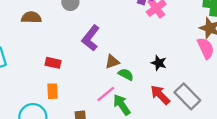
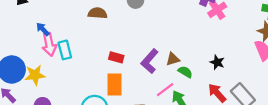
purple L-shape: (91, 38) -> (150, 61), moved
orange rectangle: (53, 91) -> (114, 84), size x1.5

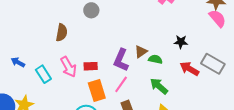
brown semicircle: (98, 13) -> (62, 33), turned 114
pink arrow: (49, 44) -> (68, 67), moved
pink line: (165, 90) -> (121, 84), moved

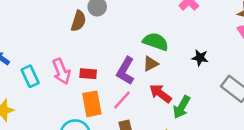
brown semicircle: (62, 33) -> (78, 21), moved
green semicircle: (155, 59) -> (156, 42), moved, size x1.5
red arrow: (189, 69) -> (160, 93), moved
green arrow: (159, 86) -> (182, 107), moved, turned -108

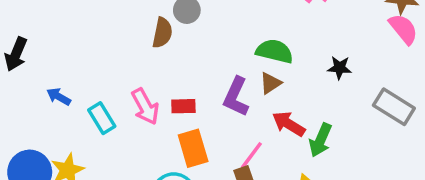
pink line: (122, 100) -> (251, 155), moved

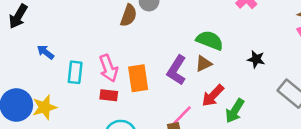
red rectangle: (183, 106) -> (109, 95), moved
cyan rectangle: (102, 118) -> (75, 72), turned 30
red arrow: (289, 124) -> (213, 96), turned -85
orange rectangle: (193, 148) -> (138, 78), moved

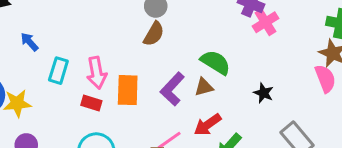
brown semicircle: (129, 15) -> (154, 34), moved

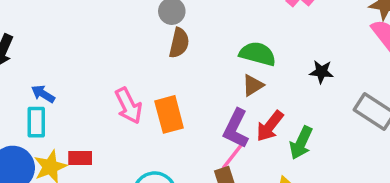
cyan rectangle: (58, 71) -> (36, 122), moved
purple L-shape: (172, 89) -> (236, 128), moved
red rectangle: (91, 103) -> (80, 158), moved

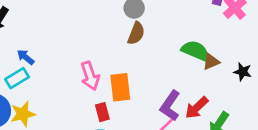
brown triangle: (253, 85) -> (211, 62), moved
cyan rectangle: (36, 122) -> (17, 78), turned 50
red rectangle: (80, 158) -> (102, 112), moved, turned 66

